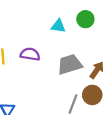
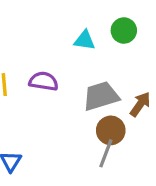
brown circle: (92, 95) -> (111, 130), moved

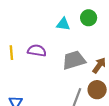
brown circle: (111, 130) -> (97, 90), moved

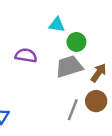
green circle: (89, 18) -> (76, 42), moved

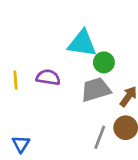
cyan triangle: (57, 25) -> (82, 43), size x1.6

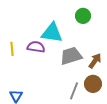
cyan triangle: (82, 43) -> (52, 33), moved
green circle: (104, 62) -> (83, 16), moved

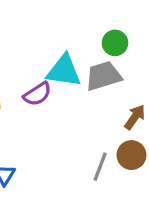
purple semicircle: (36, 47) -> (37, 94), turned 138
gray trapezoid: (71, 56) -> (103, 76), moved

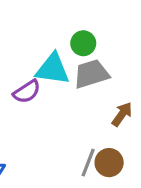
green circle: (115, 43) -> (83, 43), moved
brown circle: (131, 155) -> (109, 163), moved

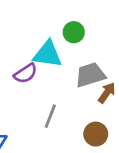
gray trapezoid: (91, 74) -> (90, 75), moved
gray line: (88, 163) -> (50, 116), moved

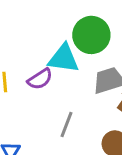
green circle: (74, 32) -> (91, 35), size x1.6

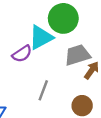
cyan triangle: (63, 58) -> (41, 37), turned -36

